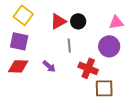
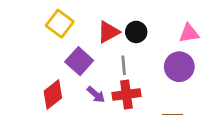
purple square: (19, 41) -> (79, 61), moved, turned 30
red diamond: (18, 66) -> (53, 94), turned -40
red cross: (88, 68) -> (126, 94), moved, turned -30

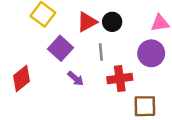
red diamond: (53, 94) -> (21, 78), moved
red cross: (126, 94) -> (120, 78), moved

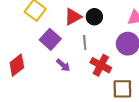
red cross: (120, 78) -> (101, 65), turned 36

